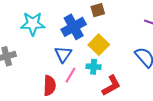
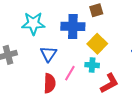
blue cross: (74, 27) -> (73, 26), turned 30
blue triangle: (63, 54) -> (49, 54), moved

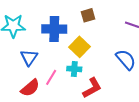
brown square: (96, 10) -> (88, 15), moved
red semicircle: (50, 83) -> (30, 88), turned 48

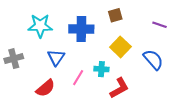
yellow square: (80, 47) -> (120, 47), moved
red semicircle: (30, 88) -> (45, 88), moved

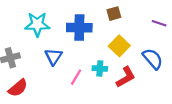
red semicircle: (45, 88) -> (18, 88), moved
red L-shape: (119, 88) -> (126, 77), moved

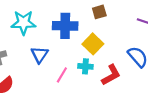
yellow square: (119, 46) -> (93, 44), moved

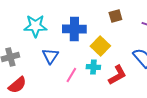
brown square: (99, 12) -> (115, 16), moved

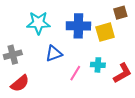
yellow square: (100, 46) -> (105, 32), moved, turned 30
blue triangle: (50, 56) -> (54, 54), turned 36

